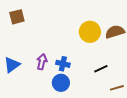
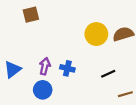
brown square: (17, 17) -> (31, 15), moved
blue circle: (61, 83) -> (43, 90), moved

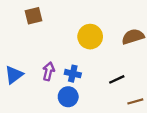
yellow circle: (96, 34) -> (90, 37), moved
blue circle: (43, 90) -> (68, 97), moved

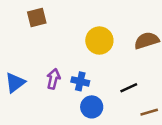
blue circle: (68, 97) -> (92, 107), moved

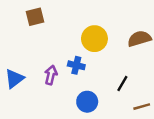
blue cross: (80, 81) -> (76, 65), moved
black line: (129, 88) -> (122, 83), turned -35

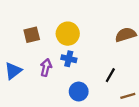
brown square: (35, 17) -> (32, 35), moved
yellow circle: (94, 39) -> (68, 34), moved

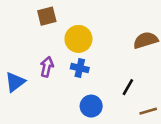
brown square: (32, 35) -> (47, 16), moved
purple arrow: (46, 67) -> (47, 67), moved

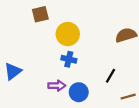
purple arrow: (47, 67) -> (57, 86), moved, turned 77

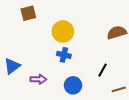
brown square: (40, 14) -> (28, 13), moved
purple arrow: (57, 86) -> (38, 79), moved

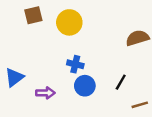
yellow circle: (63, 31) -> (69, 22), moved
blue circle: (73, 85) -> (85, 86), moved

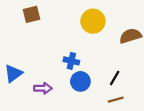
yellow circle: (69, 22) -> (93, 21), moved
brown line: (140, 105) -> (116, 100), moved

